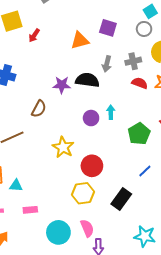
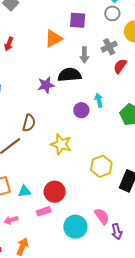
red semicircle: (140, 83) -> (120, 66), turned -63
brown semicircle: (39, 109) -> (29, 123), moved
red circle: (92, 166) -> (55, 192), moved
yellow hexagon: (83, 193) -> (101, 166), moved

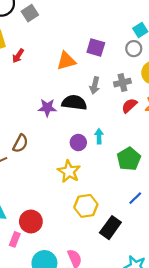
yellow star: (61, 144) -> (69, 171), moved
pink rectangle: (44, 211) -> (15, 239), turned -64

